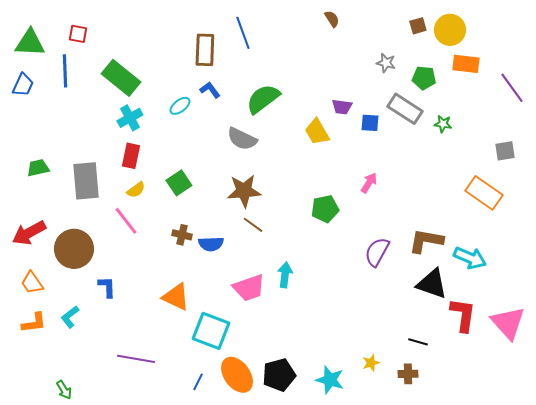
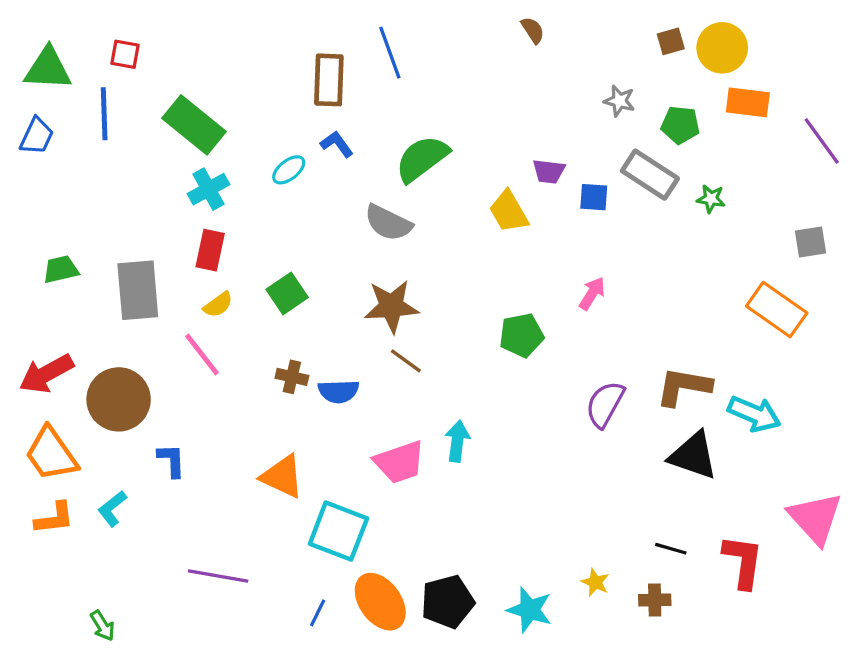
orange trapezoid: (32, 283) -> (51, 454), size x1.5
red L-shape: (463, 315) -> (743, 562), moved
yellow star: (371, 363) -> (595, 582), turned -30

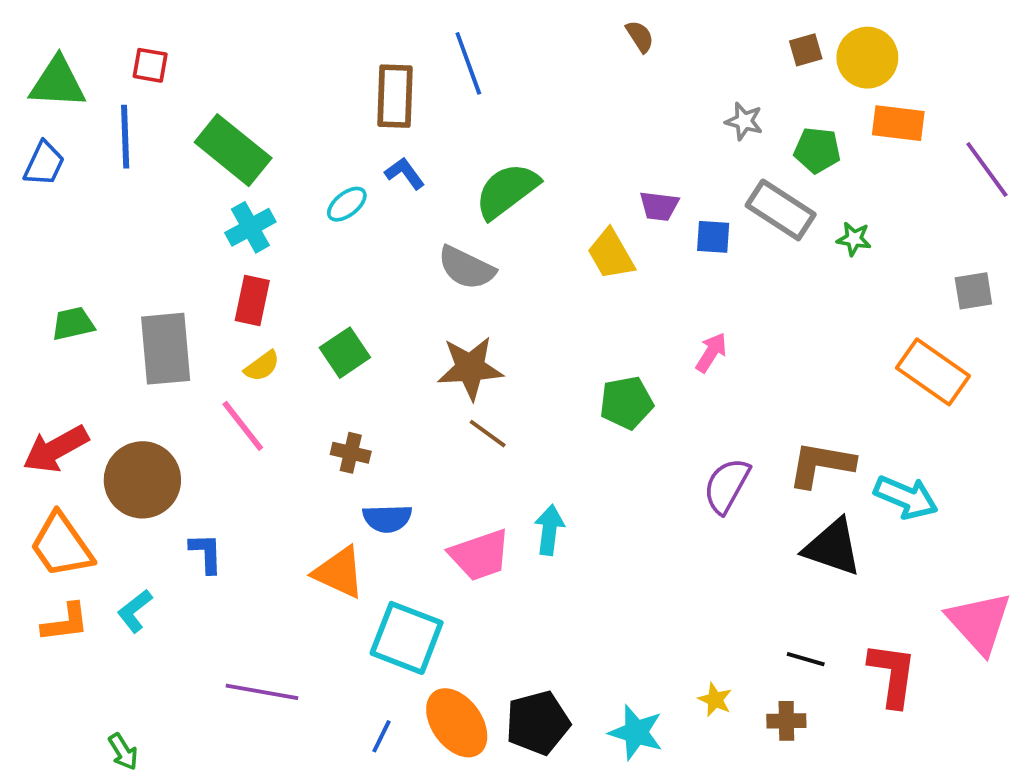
blue semicircle: (338, 391) -> (387, 518), moved

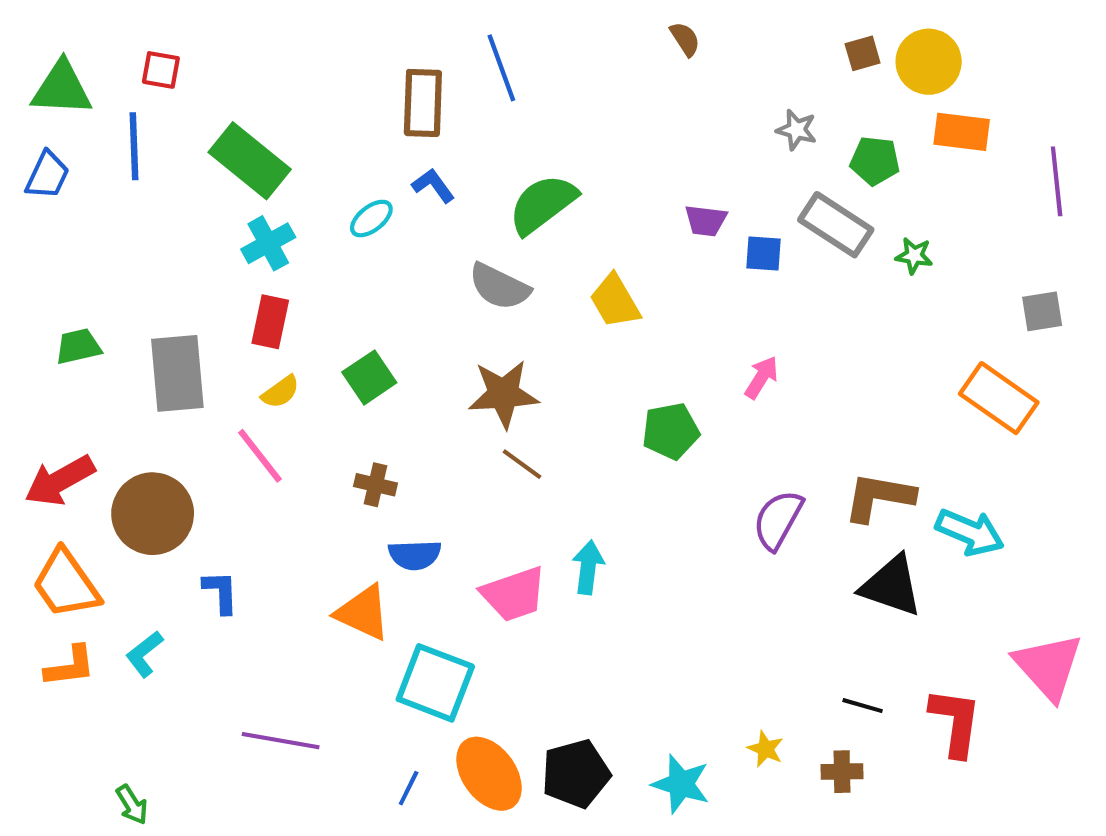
purple line: (987, 169) -> (1057, 181), turned 30
yellow trapezoid: (611, 254) -> (615, 301), moved

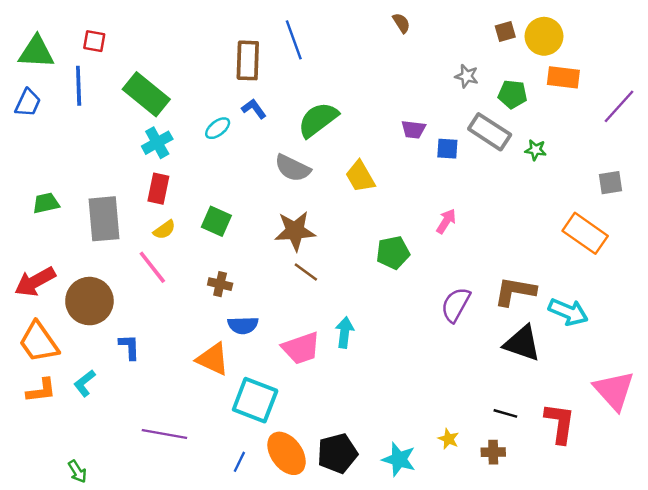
purple line: (1057, 181) -> (619, 106), turned 48
green square: (369, 377) -> (216, 221), turned -32

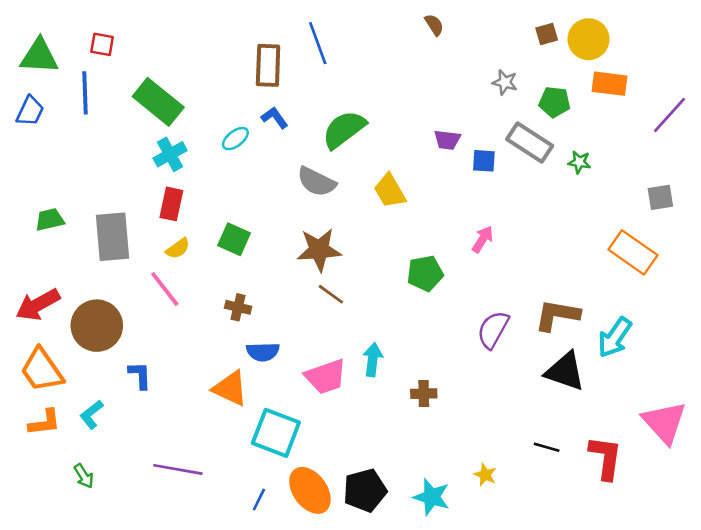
cyan arrow: (568, 312) -> (615, 337), turned 102
brown cross: (493, 452) -> (424, 394), moved
green arrow: (77, 471) -> (84, 476), moved

